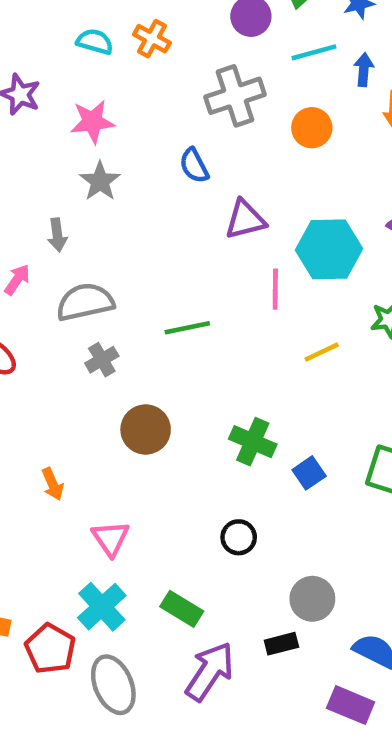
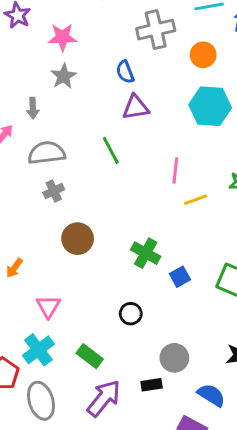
purple triangle: (245, 220) -> (136, 107), moved
cyan hexagon: (329, 249) -> (210, 106), moved
pink line: (275, 289) -> (175, 170), moved
green line: (187, 328) -> (111, 150), moved, turned 68
orange arrow: (53, 484) -> (14, 268), turned 54

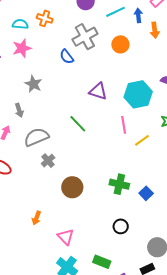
pink star: (62, 37) -> (22, 48), moved
blue semicircle: (125, 72) -> (67, 57), moved
cyan hexagon: (210, 106) -> (138, 94), moved
purple triangle: (136, 107) -> (98, 91), moved, turned 42

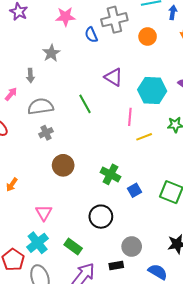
pink star: (22, 48) -> (65, 17), moved
orange arrow: (36, 218) -> (12, 185), moved
black circle: (121, 226) -> (101, 217), size x1.5

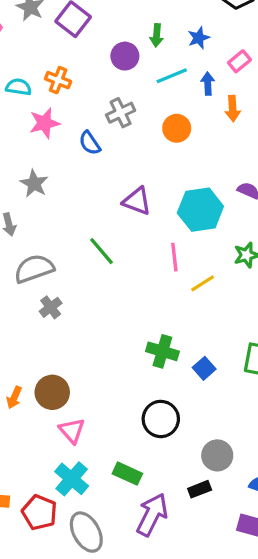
gray cross: (114, 20) -> (121, 113), size x0.7
brown circle: (63, 165) -> (52, 392), moved

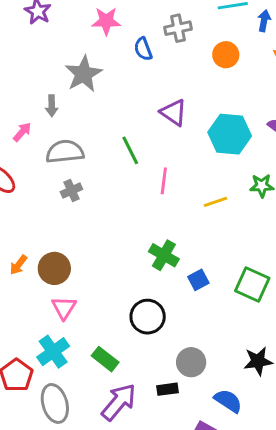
gray star: (34, 184) -> (84, 74), size x1.4
pink line: (174, 257) -> (164, 181), moved

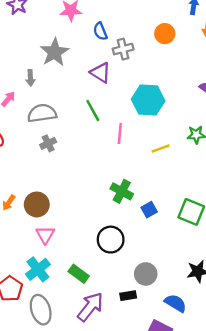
gray cross: (178, 28) -> (123, 49), moved
purple triangle: (174, 113) -> (101, 73), moved
cyan hexagon: (230, 134) -> (148, 100), moved

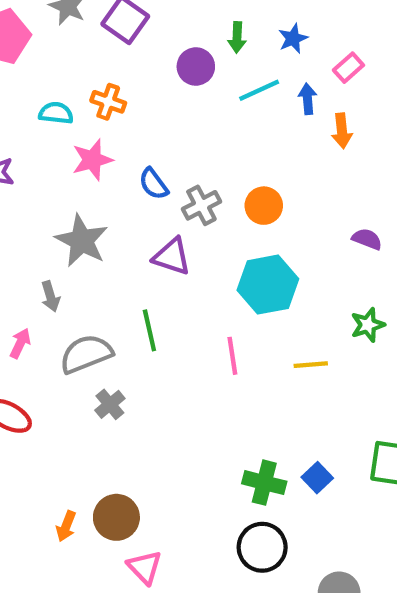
orange circle: (165, 34) -> (264, 206), moved
green line: (93, 111) -> (149, 330), moved, turned 30
yellow line: (161, 148) -> (311, 365), turned 30
green cross: (122, 191) -> (264, 483), moved

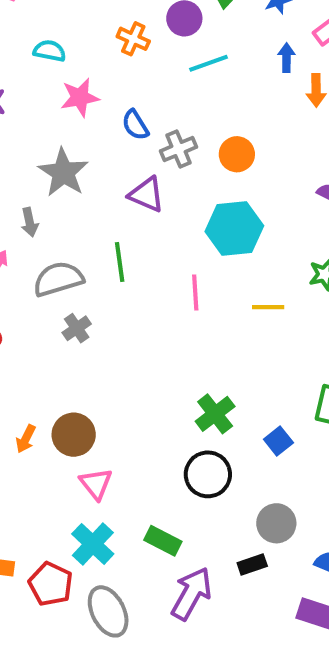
cyan line: (259, 90) -> (209, 63), moved
orange cross: (108, 102) -> (133, 39), moved
blue square: (317, 478) -> (278, 441), moved
green cross: (264, 483) -> (215, 414), turned 33

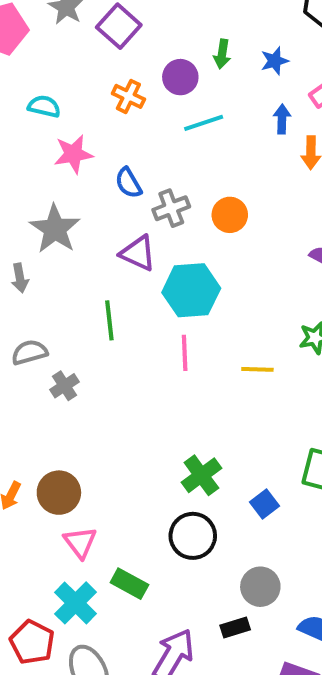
cyan hexagon: (234, 229) -> (191, 290), moved
gray semicircle: (58, 279) -> (30, 352), moved, size x0.7
green rectangle: (163, 541) -> (129, 584), moved

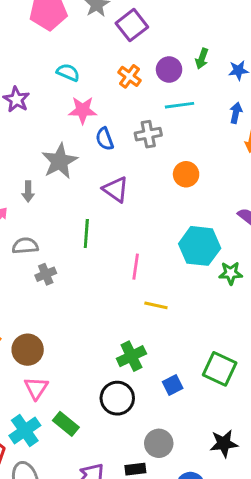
blue semicircle: (128, 183) -> (105, 139), moved
gray cross: (171, 208) -> (148, 134), moved
cyan hexagon: (191, 290) -> (200, 246), moved
yellow line: (257, 369) -> (156, 305), moved

